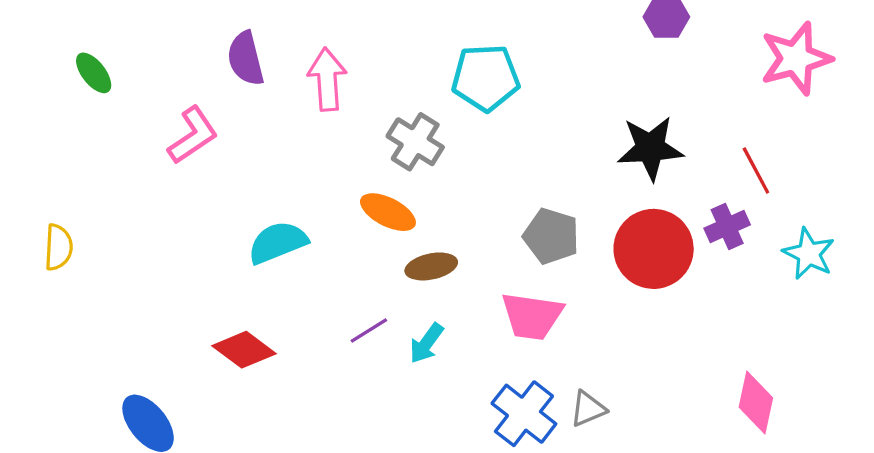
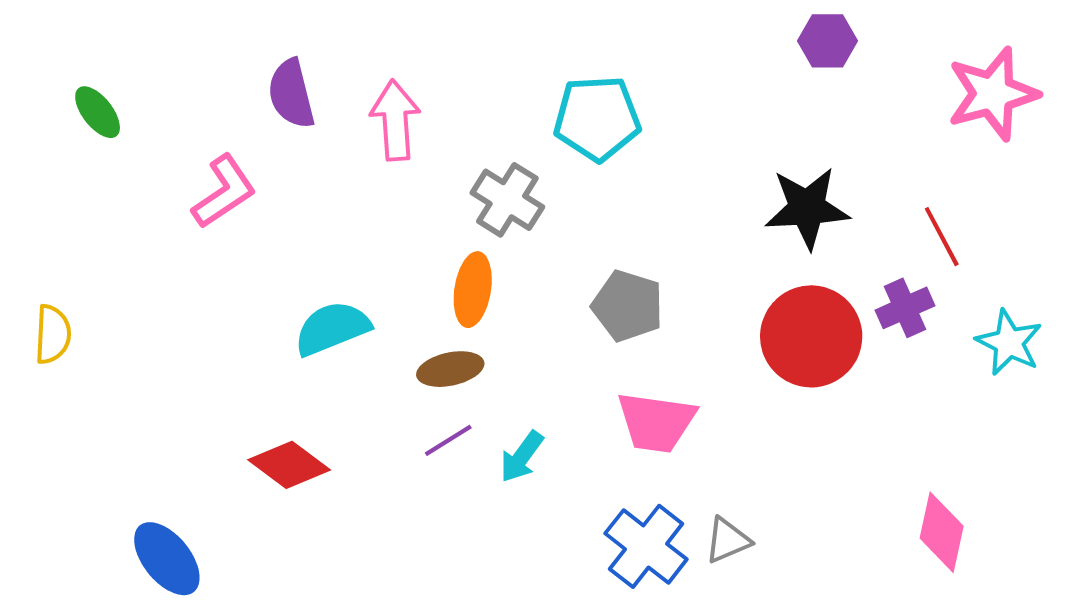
orange ellipse: (388, 212) -> (473, 290), turned 72
gray pentagon: (551, 236) -> (628, 306), moved
brown ellipse: (431, 266) -> (450, 369), moved

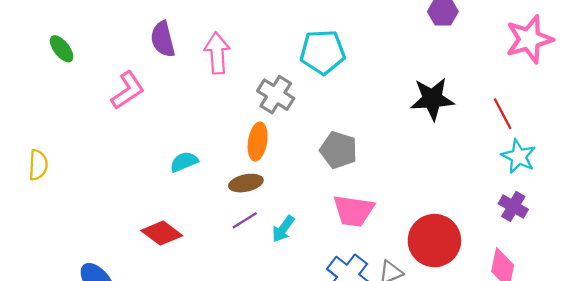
purple cross: (905, 308) -> (513, 206), moved, turned -36
cyan semicircle: (332, 328) -> (184, 162), size x0.7
red circle: (811, 336) -> (434, 241), moved
cyan star: (1009, 343) -> (519, 156), moved

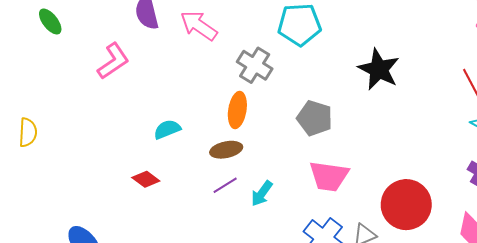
pink arrow: (217, 53) -> (199, 26), turned -51
black star: (432, 99) -> (379, 69), moved, turned 30
red diamond: (162, 233) -> (146, 179), moved, size x0.7

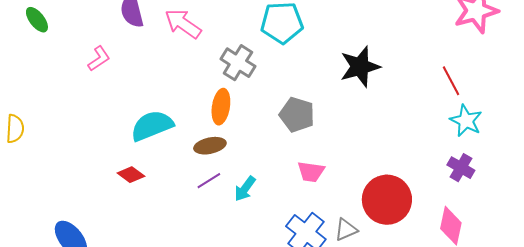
pink L-shape: (113, 61) -> (99, 59), size x0.7
black star: (379, 69) -> (360, 67), turned 30
cyan semicircle: (167, 129) -> (152, 126), size x1.6
pink trapezoid: (329, 176) -> (311, 172), size x0.7

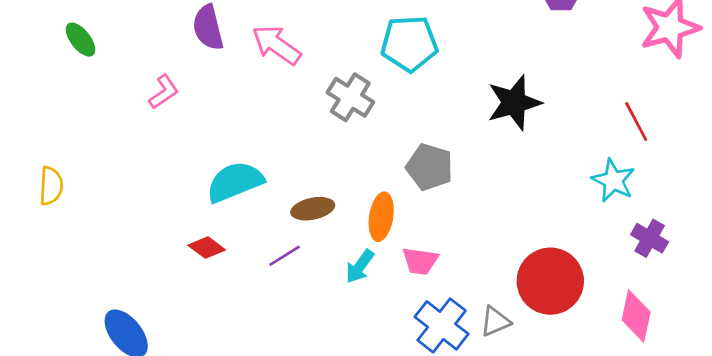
orange ellipse: (221, 107) -> (381, 217), moved
cyan star: (466, 121) -> (613, 180), moved
pink trapezoid: (311, 172) -> (420, 261), moved
purple line: (209, 181) -> (285, 256), moved

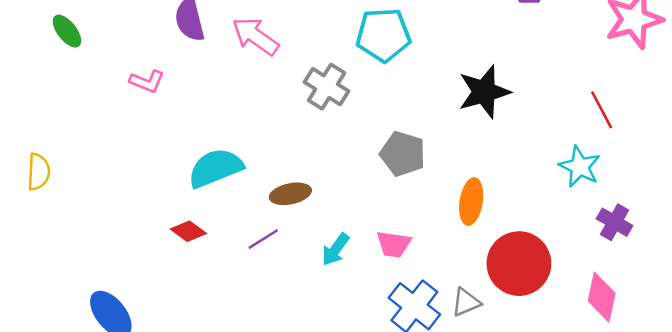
pink L-shape: (164, 92) -> (147, 81), turned 56
orange ellipse: (381, 217) -> (471, 202), moved

